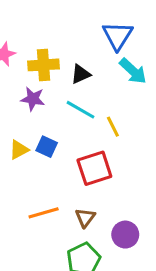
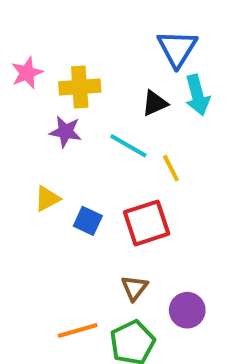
cyan arrow: (133, 71) -> (197, 95), turned 32
black triangle: (81, 74) -> (155, 103), moved
blue square: (47, 147) -> (88, 221), moved
orange line: (44, 213) -> (78, 330), moved

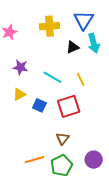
yellow cross: (80, 87) -> (50, 26), moved
purple star: (65, 132) -> (20, 67), moved
cyan line: (128, 146) -> (53, 77), moved
purple circle: (187, 310) -> (94, 160), moved

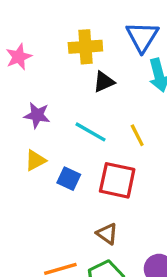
black triangle: (73, 47) -> (104, 82), moved
red square: (69, 106) -> (117, 180), turned 30
brown triangle: (63, 139) -> (107, 234), turned -32

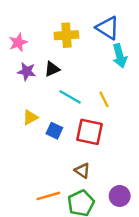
blue triangle: (142, 37) -> (108, 28), turned -30
black triangle: (104, 82) -> (52, 69), moved
purple star: (37, 115) -> (27, 71), moved

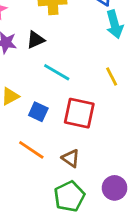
yellow line: (104, 99) -> (112, 76), moved
orange line: (48, 196) -> (31, 150), moved, turned 50

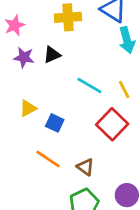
cyan line: (57, 72) -> (89, 86), moved
red square: (79, 113) -> (112, 124), moved, turned 32

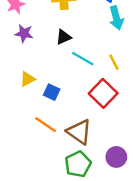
black triangle: (52, 55) -> (64, 37), moved
brown triangle: (85, 167) -> (79, 132), size x1.6

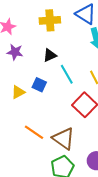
cyan line: (83, 59) -> (67, 74), turned 30
blue square: (52, 92) -> (39, 85), moved

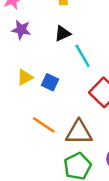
blue square: (39, 85) -> (50, 82), moved
brown triangle: (64, 139) -> (79, 132), turned -35

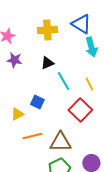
yellow triangle: (25, 77) -> (17, 114), moved
orange line: (44, 125) -> (32, 136), turned -48

